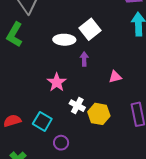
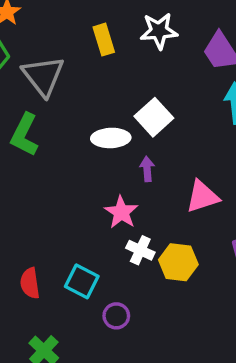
pink triangle: (115, 77) -> (202, 197), size x1.5
pink star: (57, 82) -> (121, 212), moved
red semicircle: (12, 121) -> (30, 283), turned -78

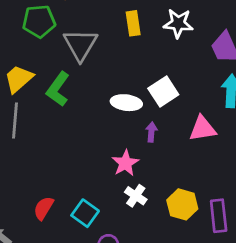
pink triangle: (202, 197) -> (203, 129), moved
yellow hexagon: (178, 262) -> (182, 204), moved
red semicircle: (30, 283) -> (44, 208), turned 30

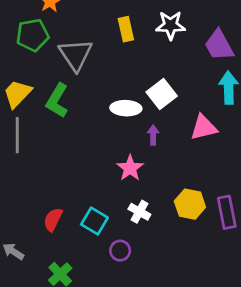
white cross: (136, 196) -> (139, 212), moved

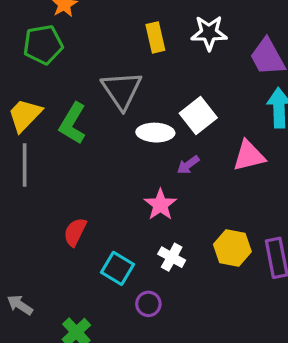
gray triangle: (76, 55) -> (122, 90), moved
purple arrow: (153, 135) -> (188, 165), turned -126
red semicircle: (53, 220) -> (75, 232), moved

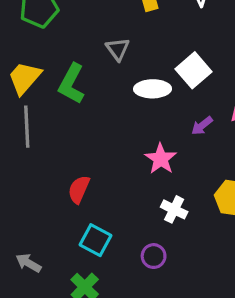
gray triangle: (122, 90) -> (118, 49), size x0.6
purple arrow: (188, 165) -> (202, 126), moved
cyan square: (118, 268) -> (96, 240), moved

